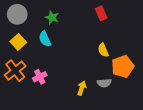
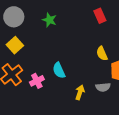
cyan semicircle: (45, 39) -> (59, 70), moved

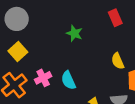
green star: (49, 20) -> (74, 33), moved
pink cross: (37, 81) -> (43, 78), moved

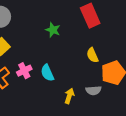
red rectangle: (115, 18) -> (90, 16), size x1.5

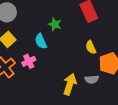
cyan semicircle: (47, 73) -> (41, 41), moved
yellow arrow: (69, 96) -> (70, 84), size x1.5

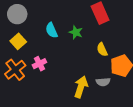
green star: (55, 24) -> (76, 32), moved
cyan semicircle: (41, 41) -> (52, 30), moved

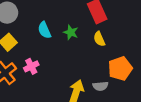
yellow semicircle: (102, 49) -> (99, 39), moved

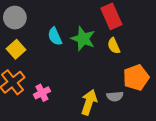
green star: (71, 32) -> (83, 39), size x1.5
pink cross: (31, 66) -> (42, 93), moved

